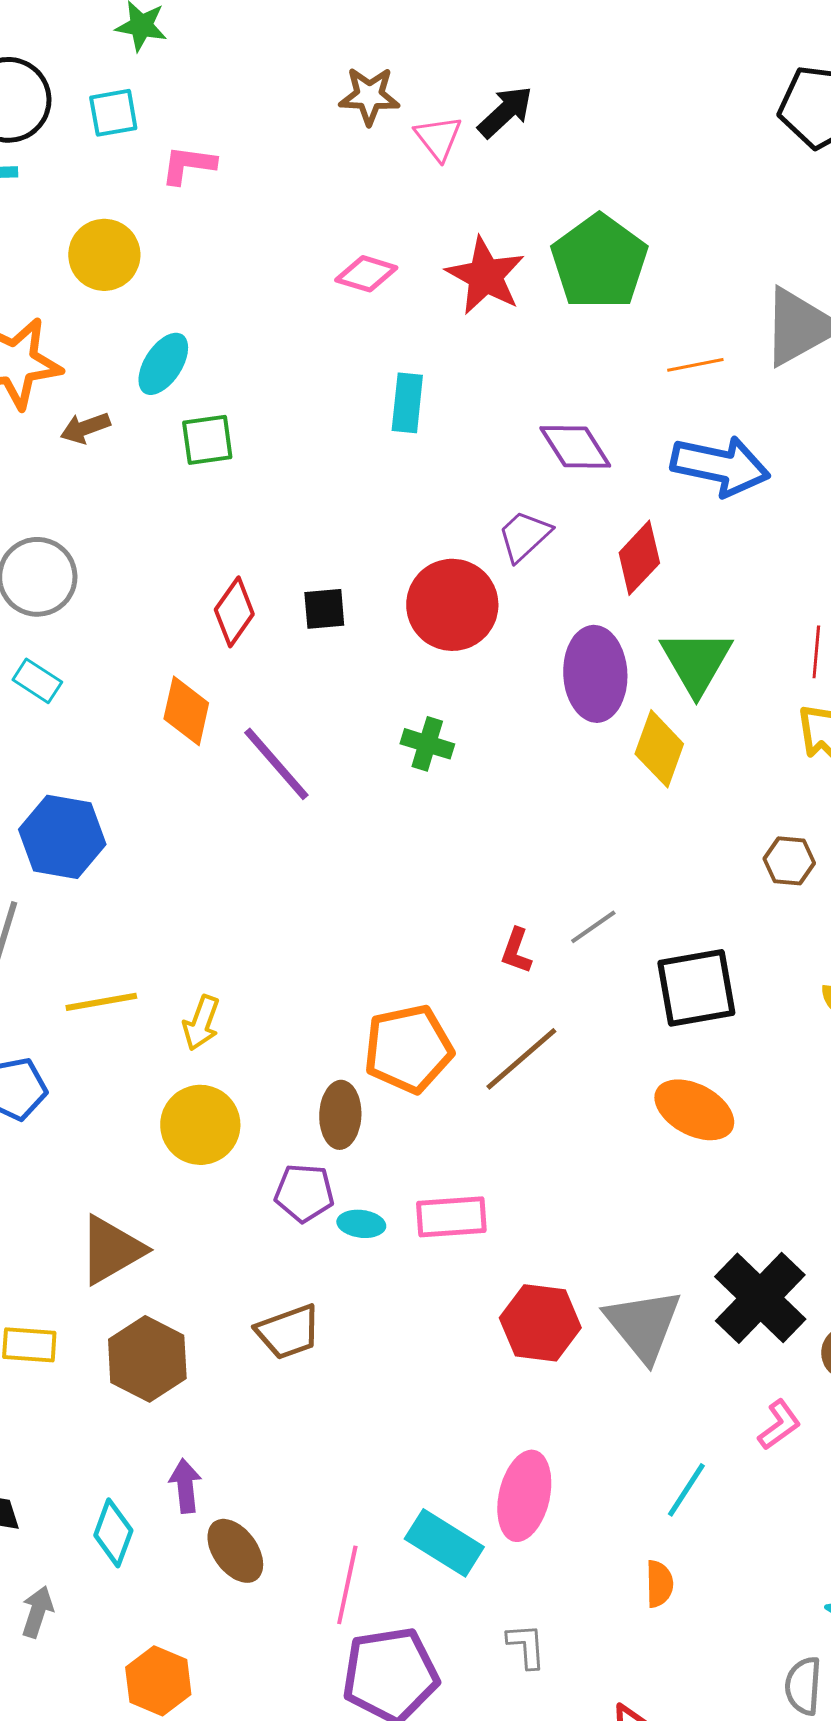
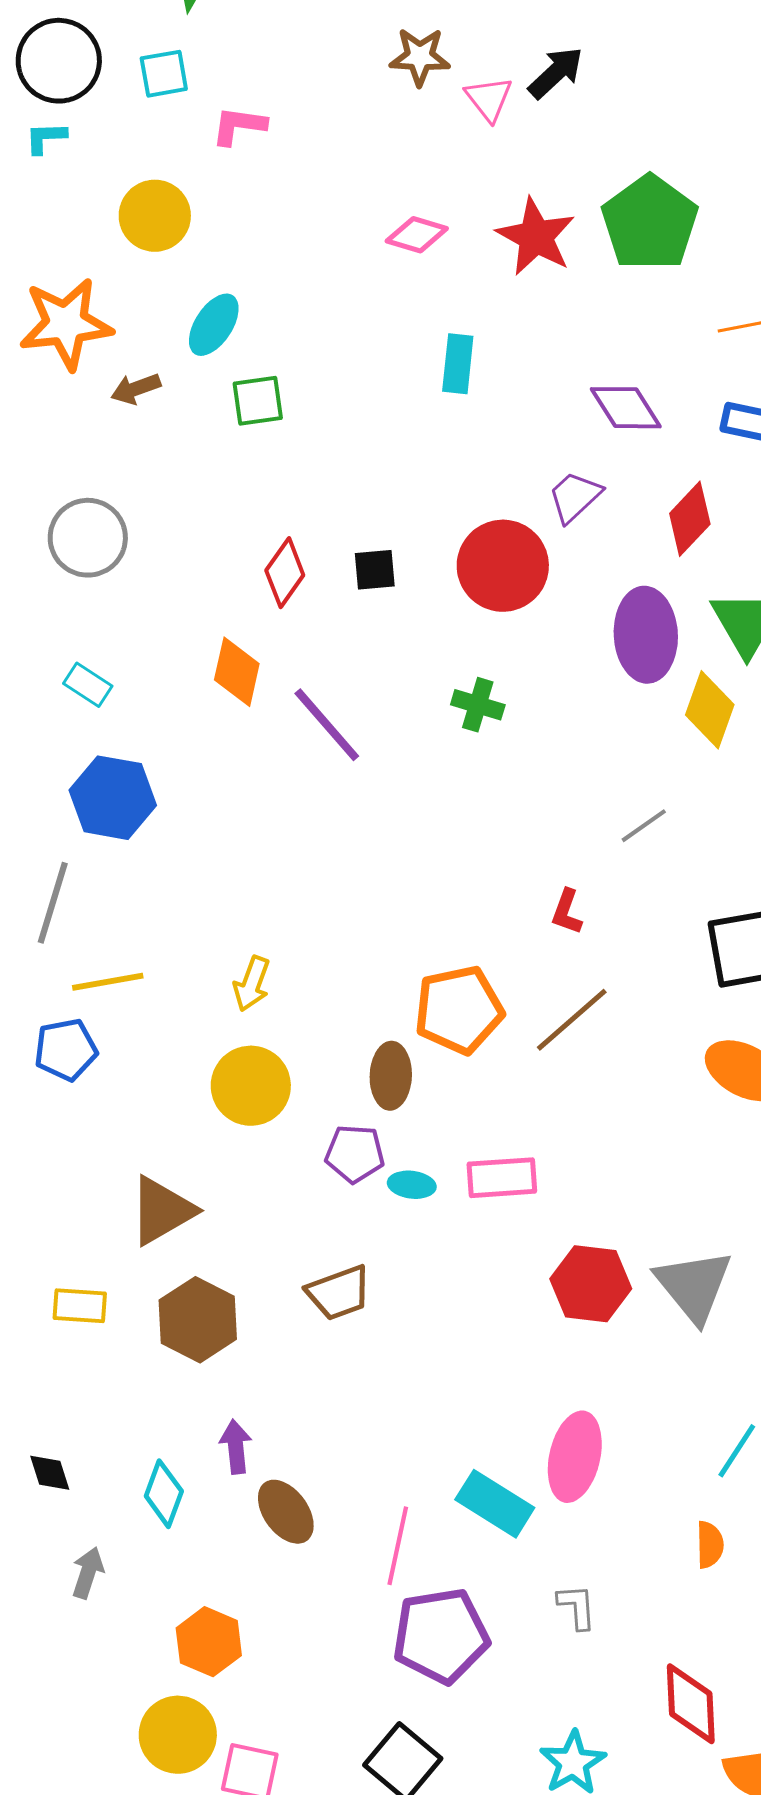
cyan rectangle: (37, 681) -> (88, 685), moved
gray line: (593, 927) -> (644, 826), moved
yellow line: (101, 1002) -> (108, 982), moved

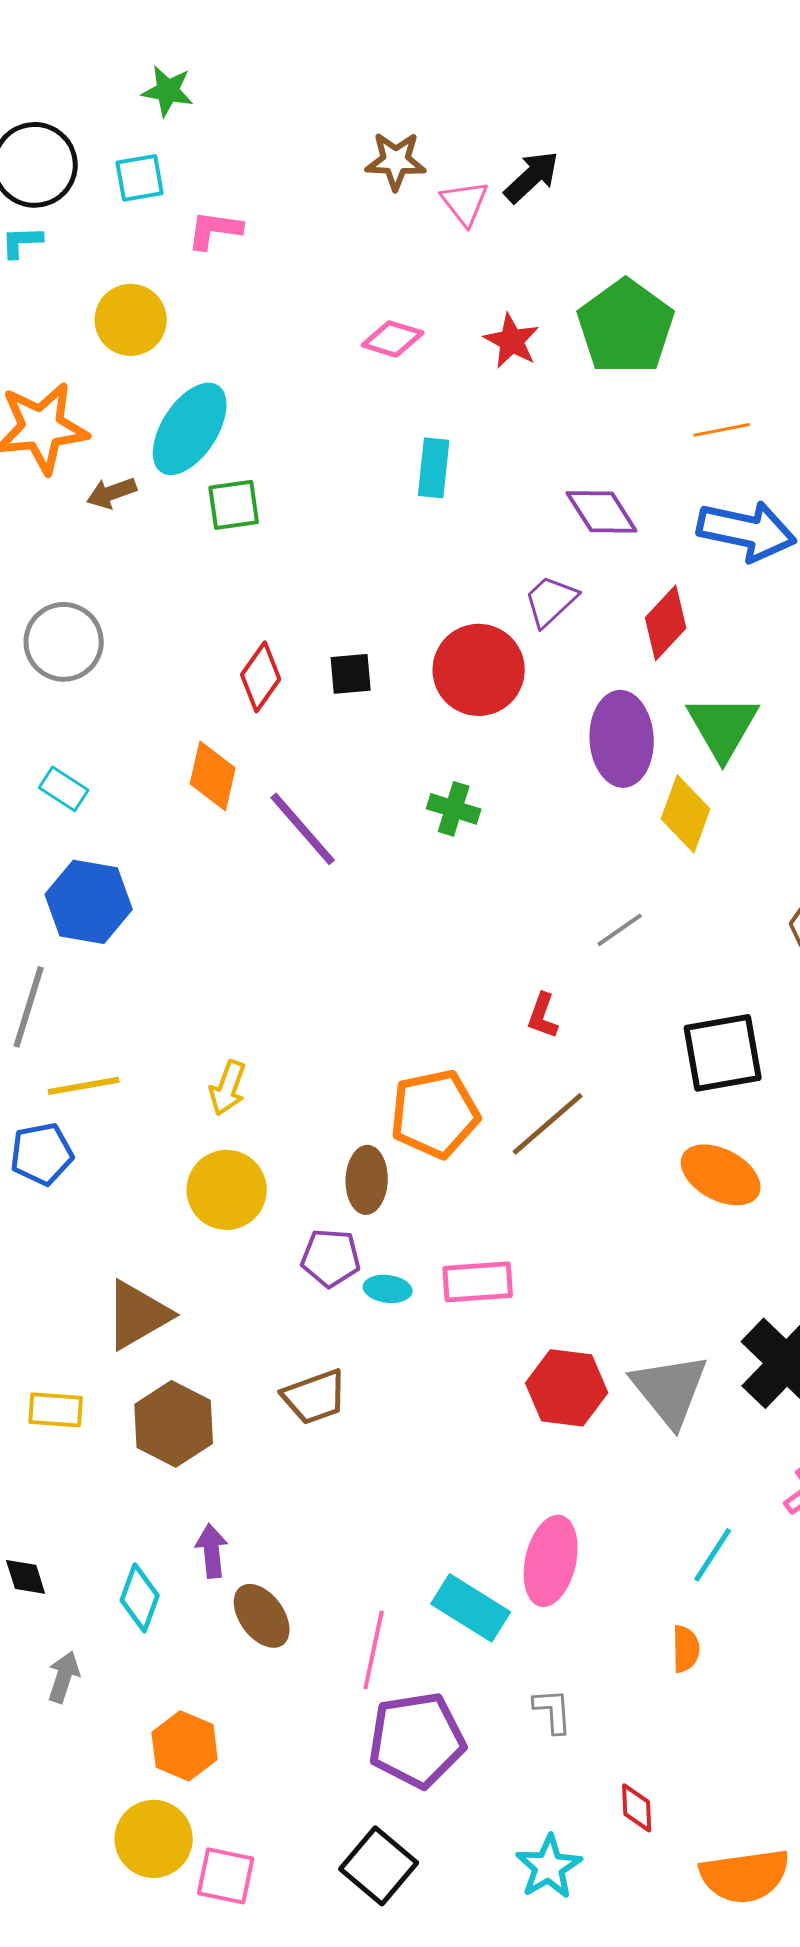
red star: (536, 237) -> (512, 341), size x0.7
cyan ellipse: (214, 325) -> (190, 429), size x1.5
red diamond: (691, 1704) -> (637, 1808), moved, size x0.6

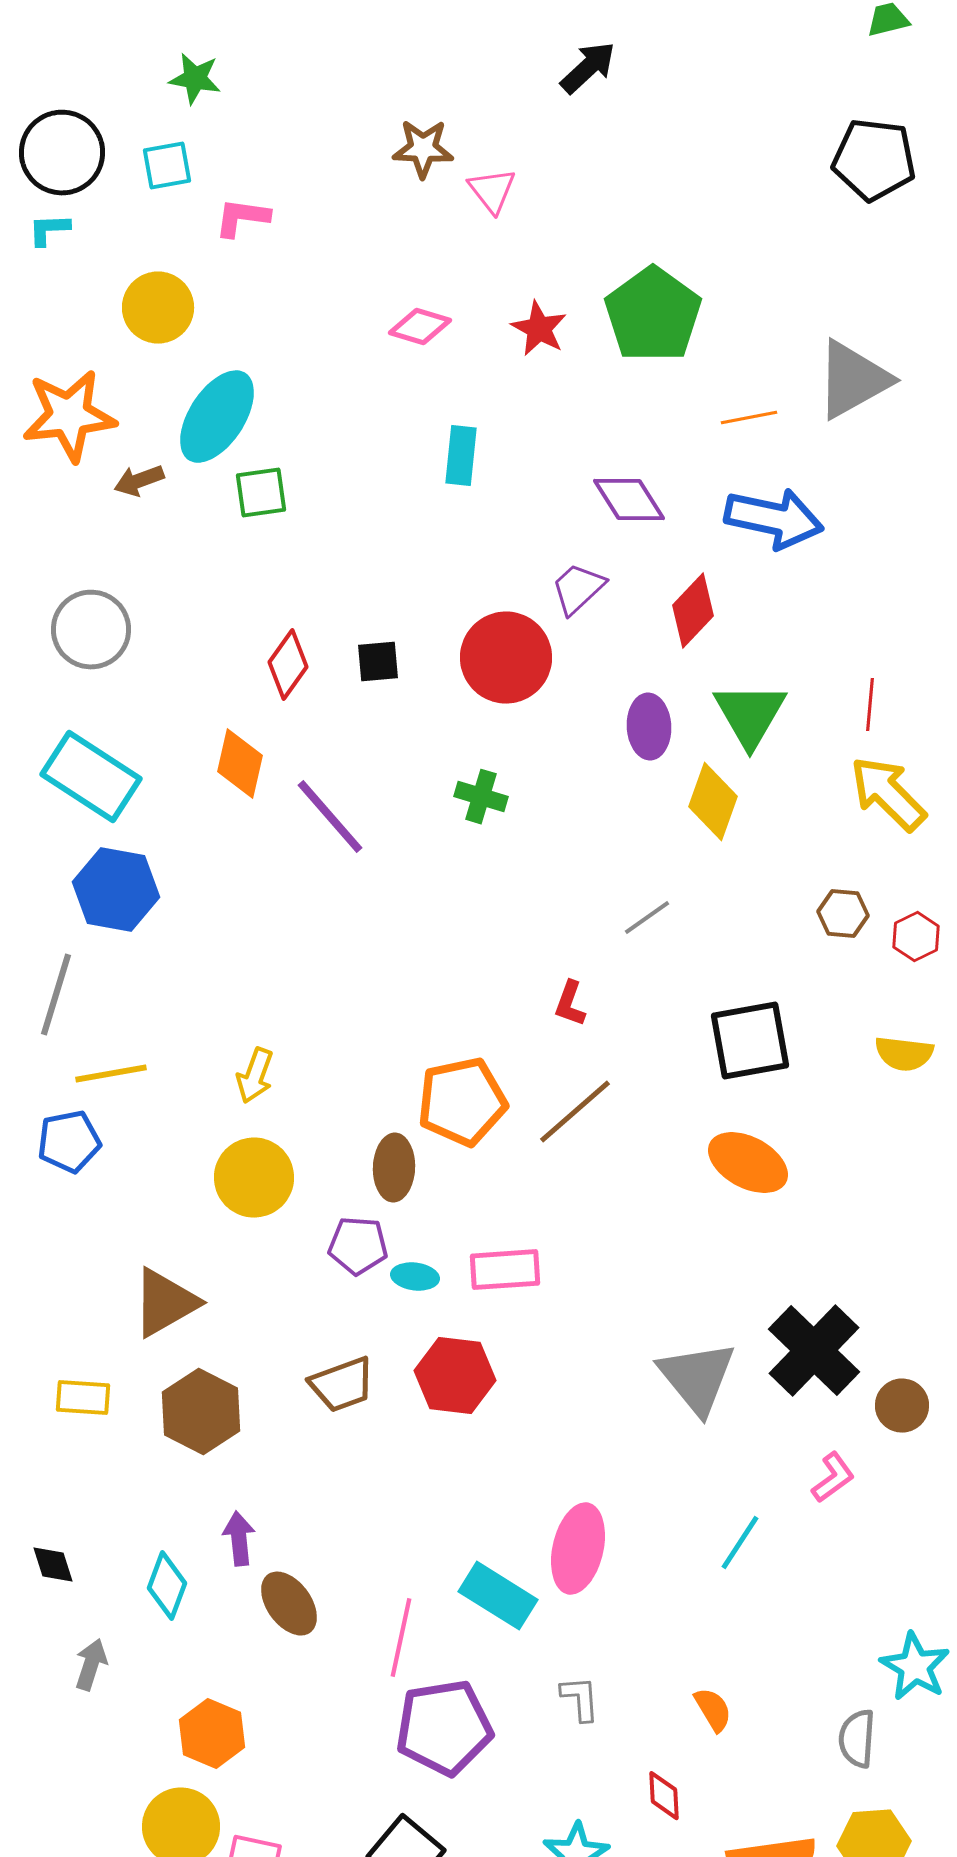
black arrow: (532, 177) -> (588, 68), moved
purple ellipse: (622, 739) -> (649, 727), size x0.7
cyan rectangle: (64, 789) -> (91, 777), size x2.0
red hexagon: (567, 1388) -> (455, 1376), moved
orange semicircle: (686, 1649) -> (713, 1710), moved, turned -30

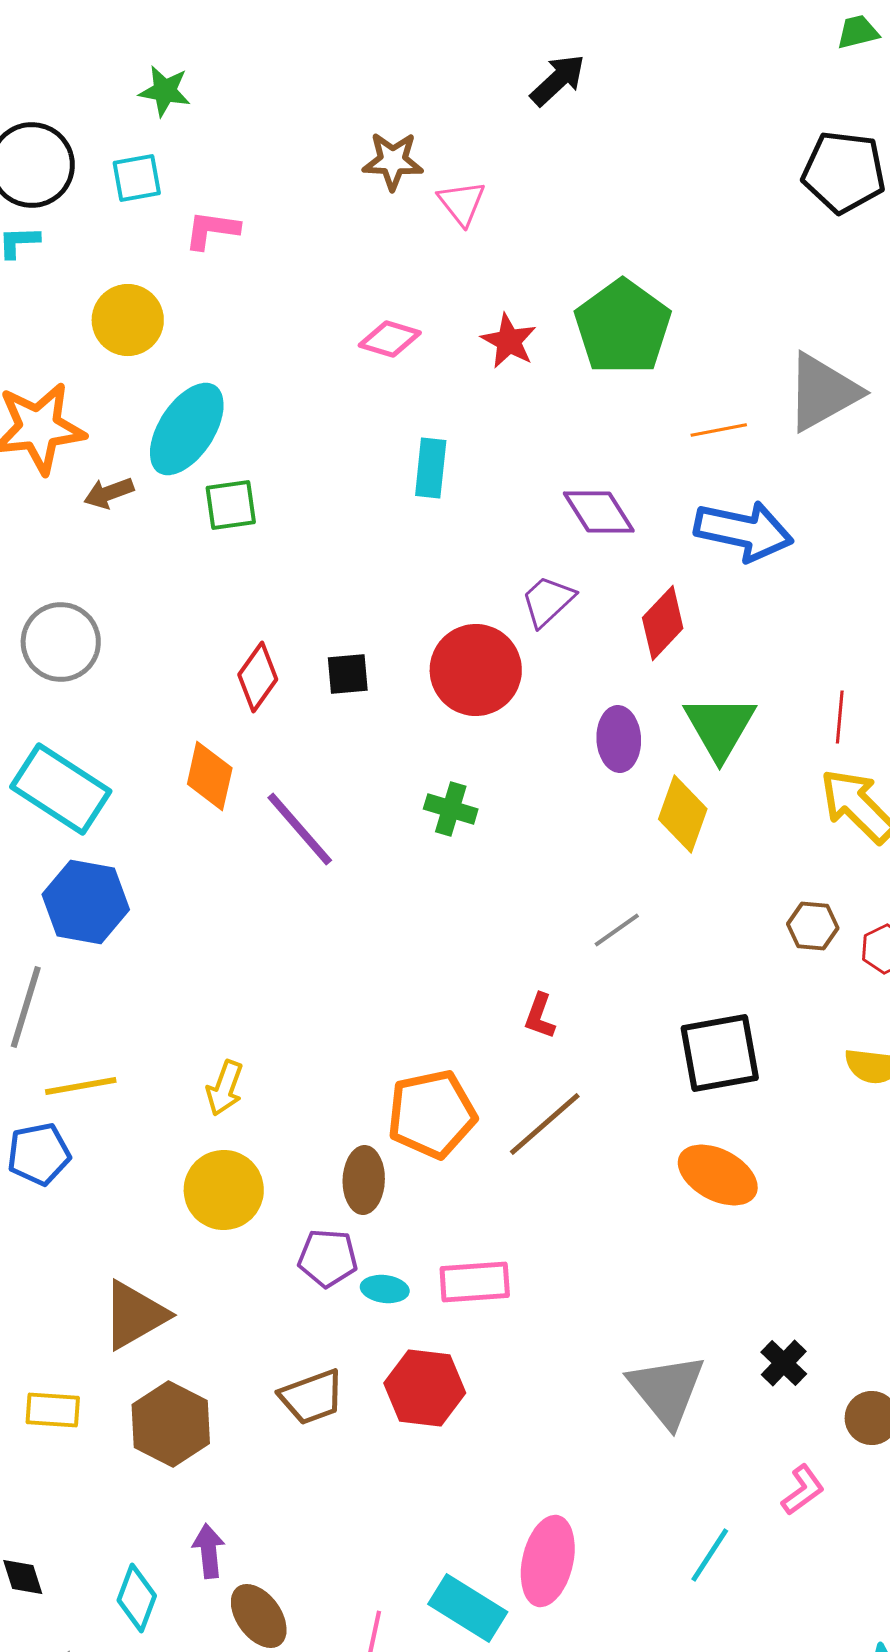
black cross: (814, 1351) -> (784, 1363), size x0.5

